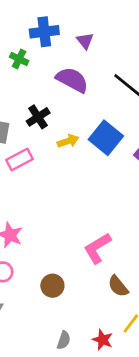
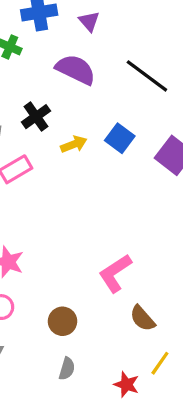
blue square: (106, 138) -> (120, 138), size x0.7
gray semicircle: (64, 340) -> (67, 369), moved

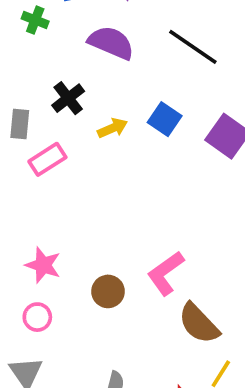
brown semicircle: (142, 318) -> (199, 323), size x1.4
brown circle: (63, 321) -> (108, 291), moved

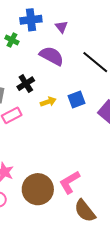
blue square: (165, 119) -> (77, 100), turned 30
brown circle: (108, 291) -> (38, 189), size x1.8

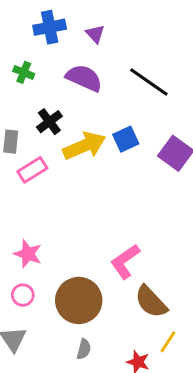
green cross: (12, 40) -> (24, 72), moved
yellow arrow: (48, 102) -> (84, 146), size x1.8
brown circle: (38, 189) -> (79, 300), moved

